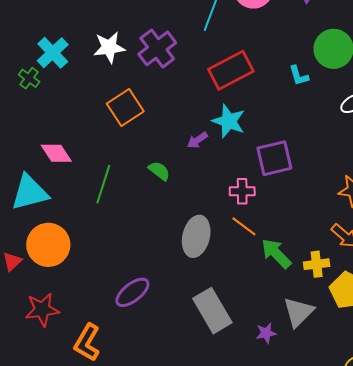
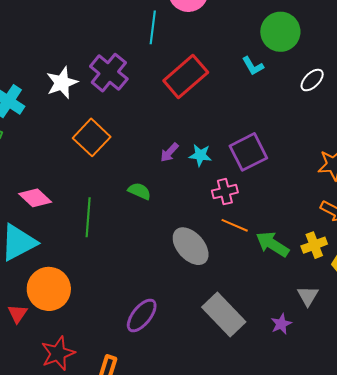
cyan star: (229, 121) -> (200, 155), moved, size x0.7
gray ellipse: (196, 236) -> (191, 246), turned -42
gray triangle: (298, 312) -> (308, 296), size x0.7

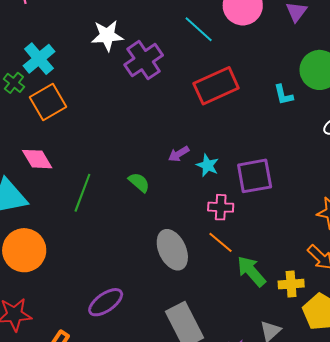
cyan line: (153, 27) -> (199, 29), turned -72
white star: (62, 83) -> (107, 36), moved
orange square: (92, 137) -> (48, 102), moved

